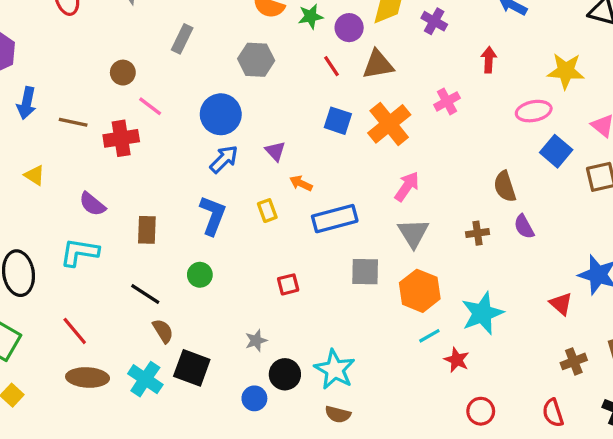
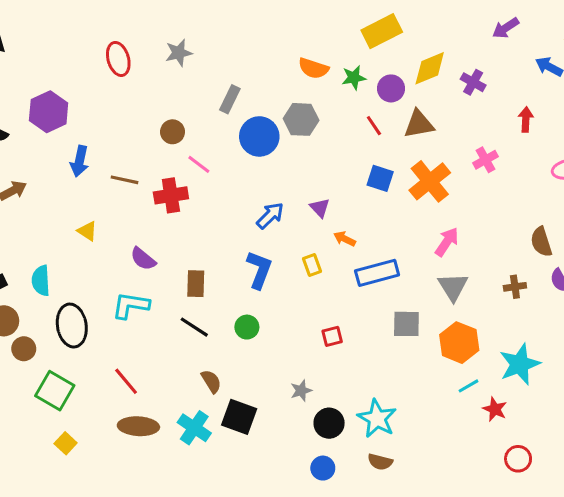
blue circle: (221, 114) -> (259, 136), moved
black line: (145, 294) -> (194, 327), moved
blue circle: (254, 398) -> (323, 468), moved

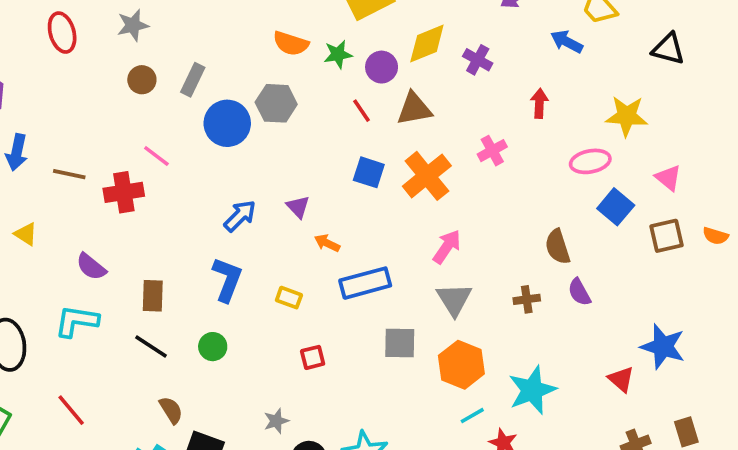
brown circle: (173, 132) -> (142, 80), moved
yellow rectangle: (312, 265) -> (289, 298), moved, turned -50

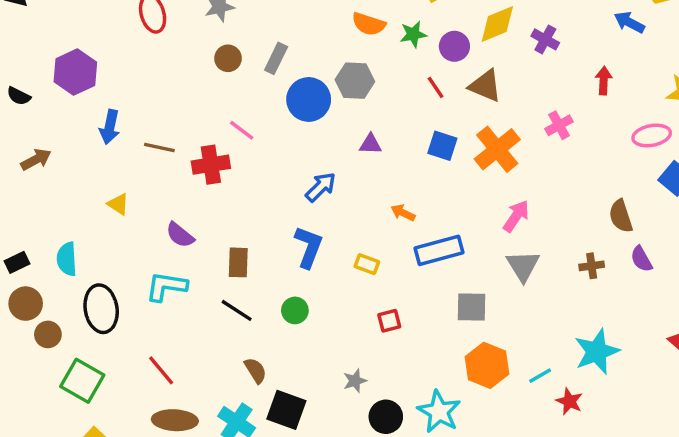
brown triangle: (414, 109) -> (485, 86), turned 33
purple triangle: (298, 207) -> (370, 144), moved, turned -45
orange hexagon: (461, 365) -> (487, 365), moved

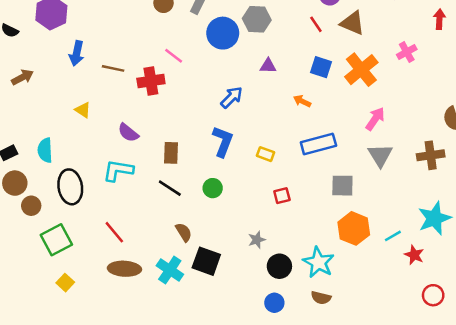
orange arrow: (403, 213) -> (302, 101), moved
brown cross: (592, 266) -> (431, 155), size x1.5
green square: (82, 381) -> (56, 240), turned 32

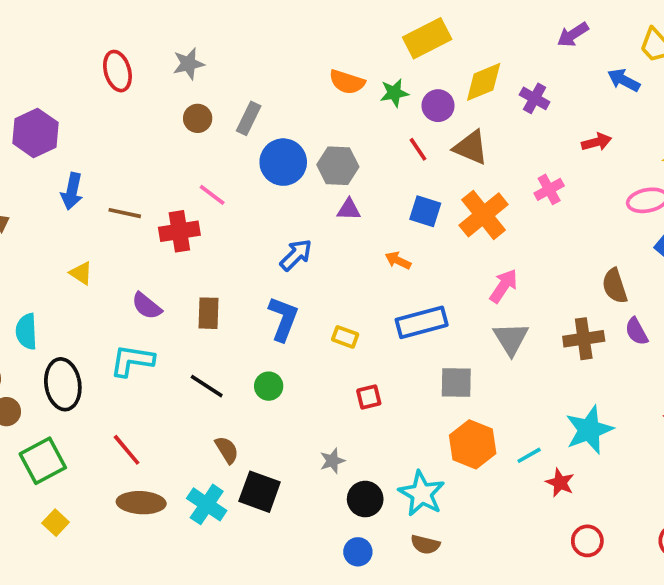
gray hexagon: (257, 19) -> (338, 166), moved
red arrow: (439, 19) -> (596, 142), turned 72
brown rectangle: (171, 153) -> (209, 313), moved

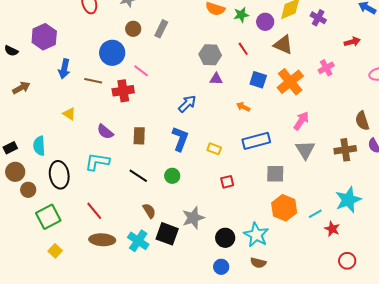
red line: (418, 149) -> (243, 49), moved
blue circle: (283, 162) -> (112, 53), moved
gray star: (332, 461) -> (193, 218), moved, size x1.6

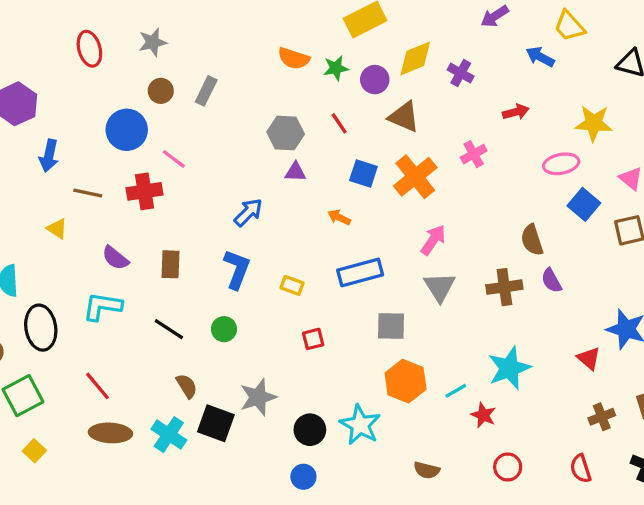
brown line: (93, 81) -> (88, 193), moved
brown semicircle: (258, 263) -> (427, 470), moved

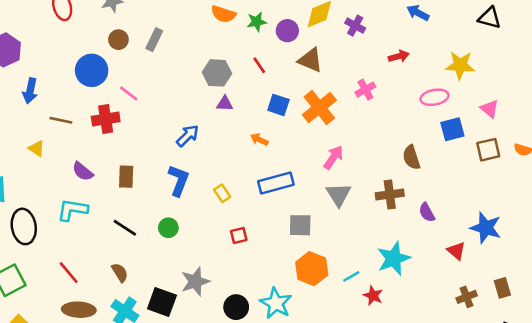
blue square: (584, 204) -> (452, 129), turned 35
purple semicircle: (551, 281) -> (427, 212), moved
yellow rectangle: (292, 285) -> (222, 193), turned 36
brown semicircle: (187, 386) -> (120, 273), moved

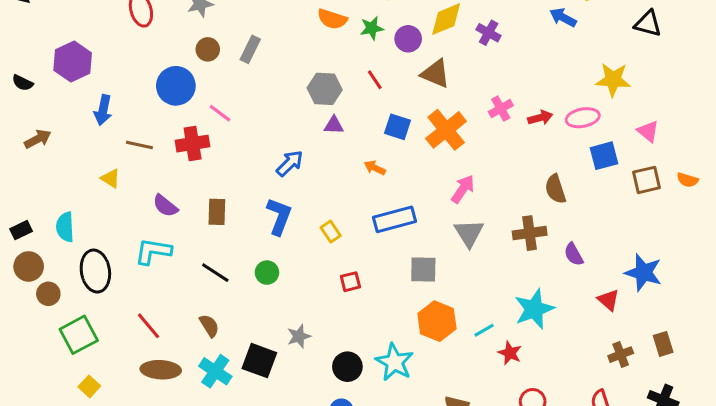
red arrow: (399, 56) -> (540, 118), moved
gray star: (195, 282) -> (299, 336), size x0.7

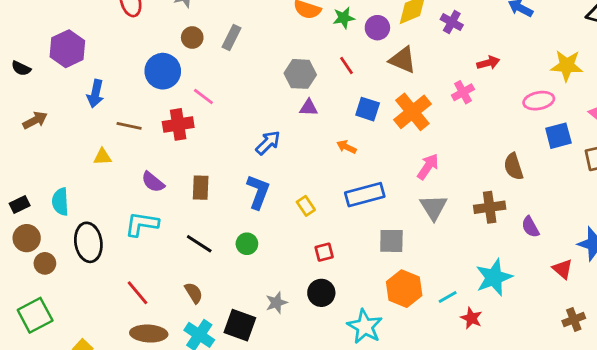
red arrow: (540, 118) -> (488, 63), moved
yellow triangle: (111, 178) -> (102, 157), turned -36
green square: (79, 335) -> (35, 315), moved
black circle: (347, 367) -> (321, 293), moved

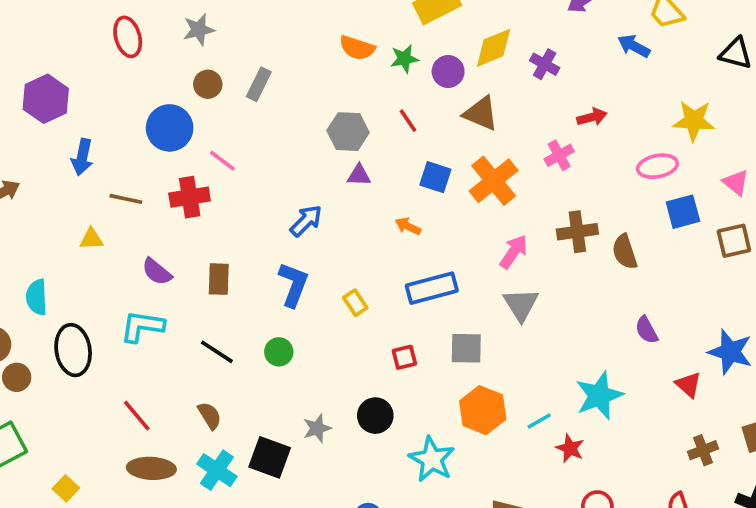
brown cross: (490, 207) -> (577, 232), moved
red square: (324, 252) -> (404, 357), moved

